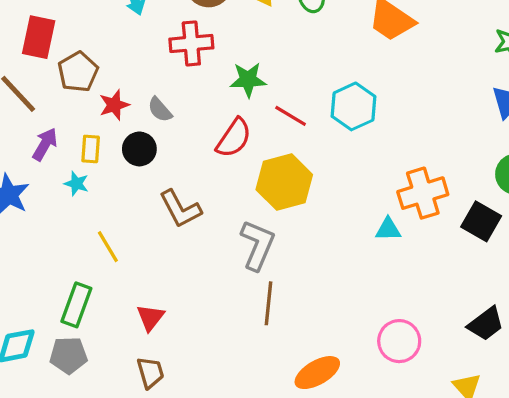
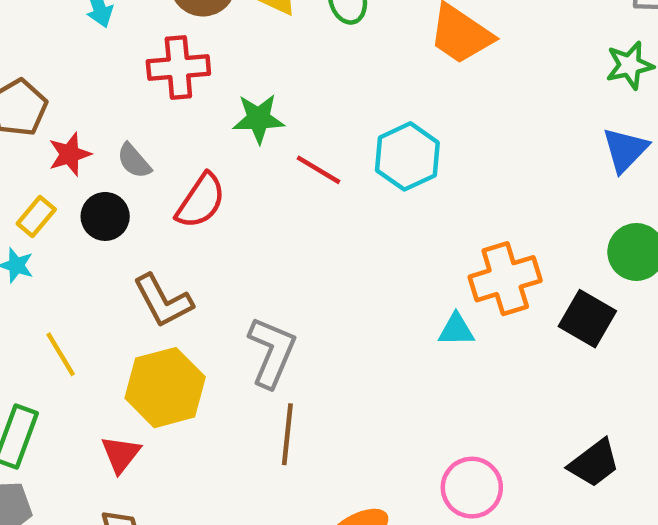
red semicircle: (234, 138) -> (201, 201), moved
yellow rectangle: (91, 149) -> (36, 216), turned 36
yellow hexagon: (284, 182) -> (165, 388), moved

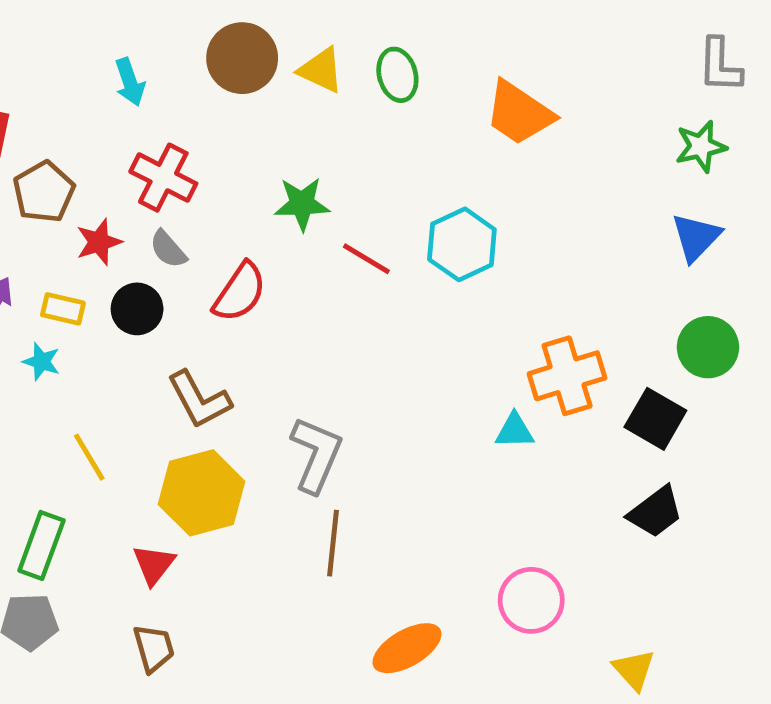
red cross: (178, 68) -> (163, 178), moved, turned 32
yellow rectangle: (36, 216) -> (63, 309), turned 63
black trapezoid: (594, 463) -> (655, 512), moved

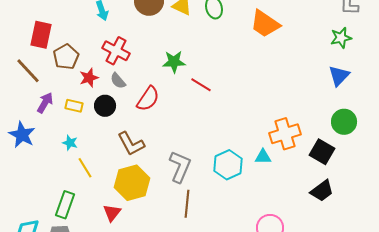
cyan hexagon: (462, 244) -> (228, 165), moved
cyan star: (41, 361) -> (70, 143), moved

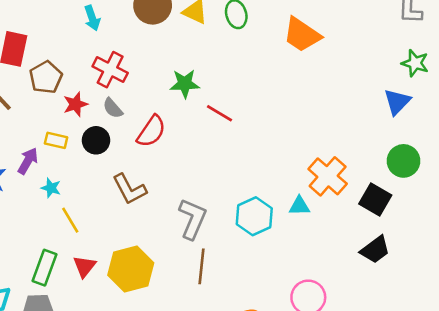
green star: (341, 38) -> (415, 63), moved, turned 30
purple arrow: (45, 103) -> (28, 161), moved
orange cross: (285, 134) -> (328, 176), turned -32
yellow hexagon: (132, 183) -> (131, 269), moved
red triangle: (112, 213) -> (84, 266), moved

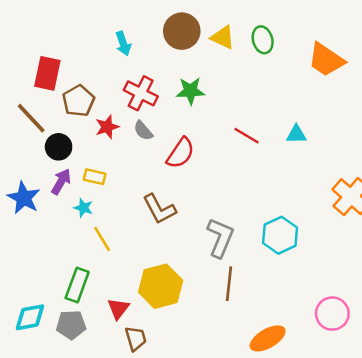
green star: (185, 84) -> (190, 91), moved
yellow rectangle: (56, 140) -> (95, 177), moved
black circle: (96, 140) -> (59, 147), moved
cyan triangle: (299, 206) -> (296, 134), moved
red triangle: (84, 266) -> (118, 309), moved

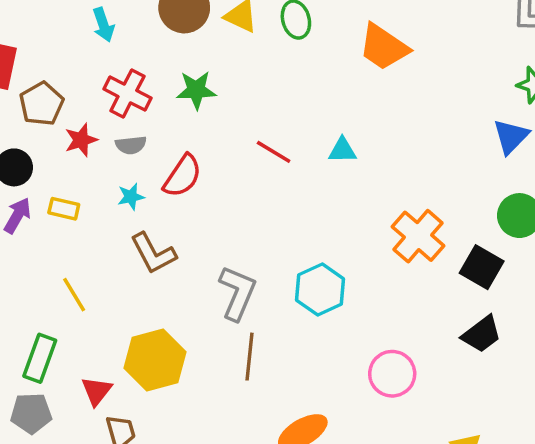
gray semicircle: (143, 131) -> (131, 145), turned -55
cyan star: (83, 208) -> (131, 197), moved, turned -30
pink circle: (332, 314) -> (392, 374), moved

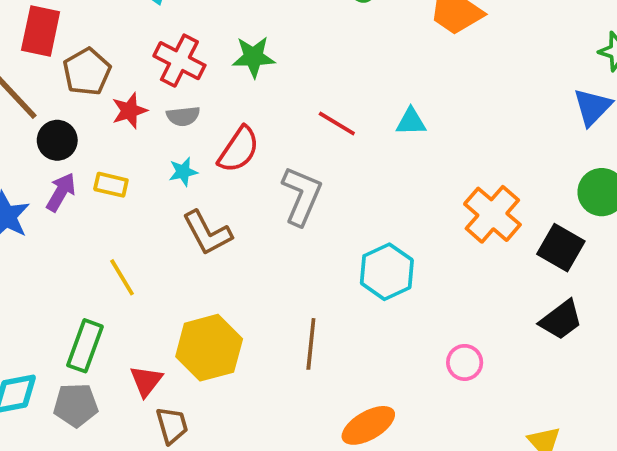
gray L-shape: (237, 293) -> (302, 196), moved
pink circle: (392, 374) -> (465, 362), size x0.7

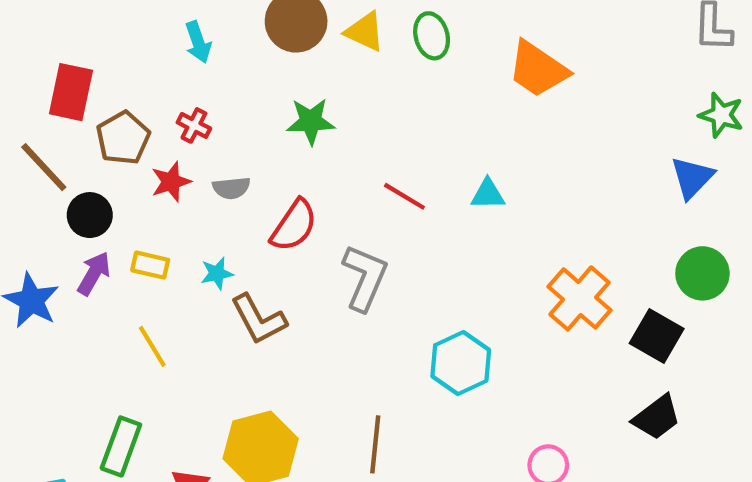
red cross: (179, 61) -> (194, 125), moved, size x0.6
cyan star: (183, 172) -> (217, 273), moved
yellow line: (122, 277) -> (152, 346), moved

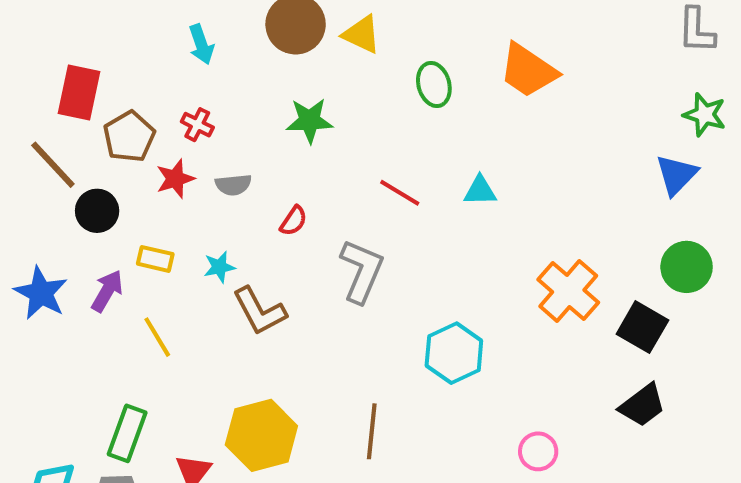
green ellipse: (432, 36) -> (434, 84), moved
red semicircle: (294, 225) -> (294, 221), size x0.6
purple arrow: (94, 273) -> (107, 291), moved

